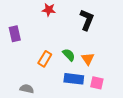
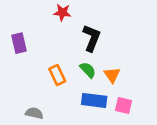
black L-shape: (87, 20) -> (92, 38), moved
orange rectangle: (45, 59) -> (57, 75), turned -56

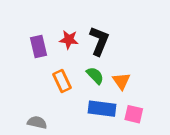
red star: (62, 13) -> (69, 40), moved
purple rectangle: (19, 43) -> (38, 47), moved

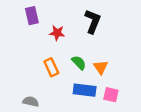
black L-shape: (99, 41) -> (93, 21), moved
purple rectangle: (38, 47) -> (32, 16), moved

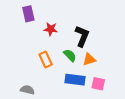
black L-shape: (93, 21) -> (82, 36), moved
orange triangle: (101, 67) -> (89, 59), turned 48

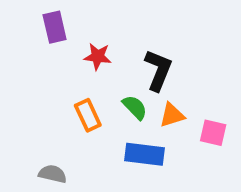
pink square: (98, 84) -> (213, 133), moved

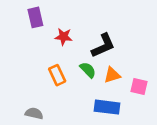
black L-shape: (158, 70) -> (103, 46), turned 44
blue rectangle: (145, 154) -> (107, 107), moved

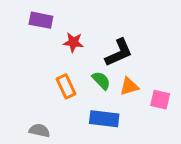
purple rectangle: (35, 17) -> (41, 20), turned -66
blue rectangle: (107, 107) -> (104, 119), moved

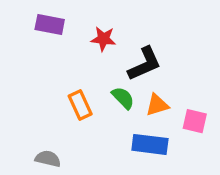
red star: (73, 42) -> (103, 39), moved
blue rectangle: (104, 119) -> (150, 144), moved

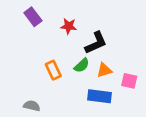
purple rectangle: (50, 24) -> (33, 17), turned 42
green semicircle: (123, 98) -> (82, 65), turned 91

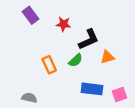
orange triangle: (104, 70) -> (107, 57), moved
pink square: (129, 81) -> (119, 94), moved, turned -32

